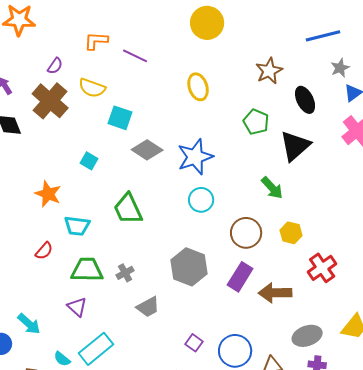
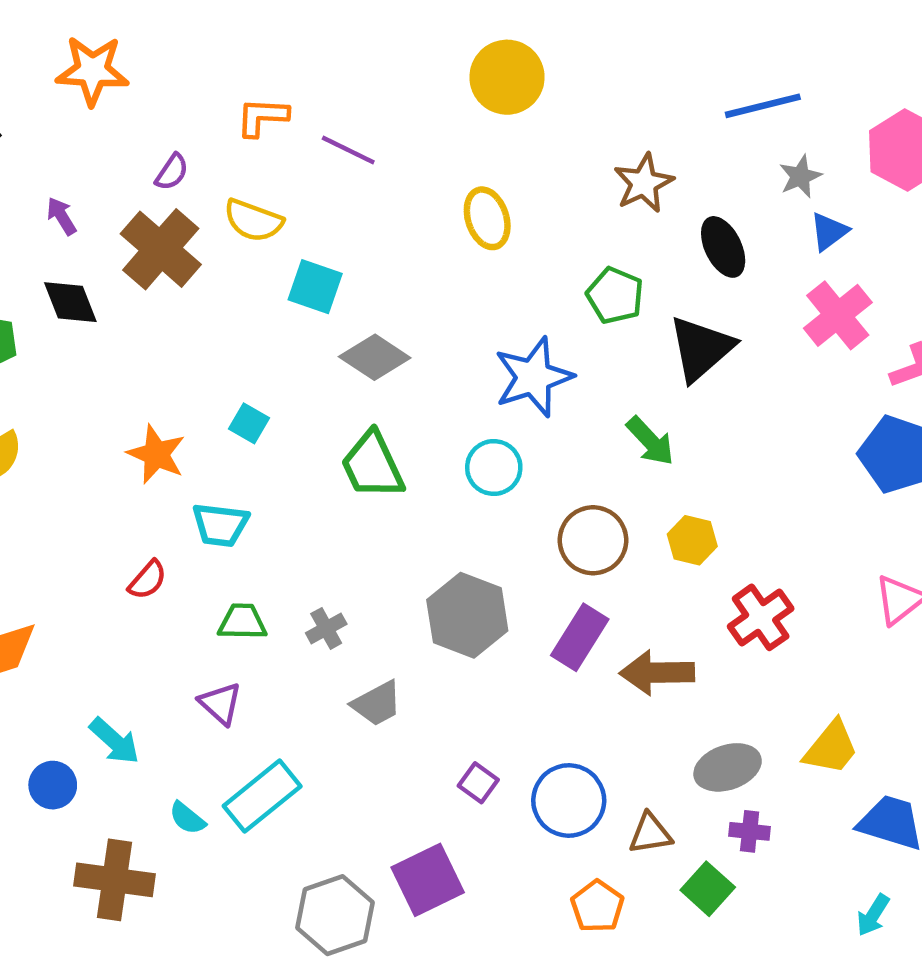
blue star: (195, 157) -> (533, 377), moved
cyan square: (89, 161) -> (249, 423), moved
green trapezoid: (128, 209) -> (372, 465), moved
green trapezoid: (87, 270) -> (242, 622), size x0.7

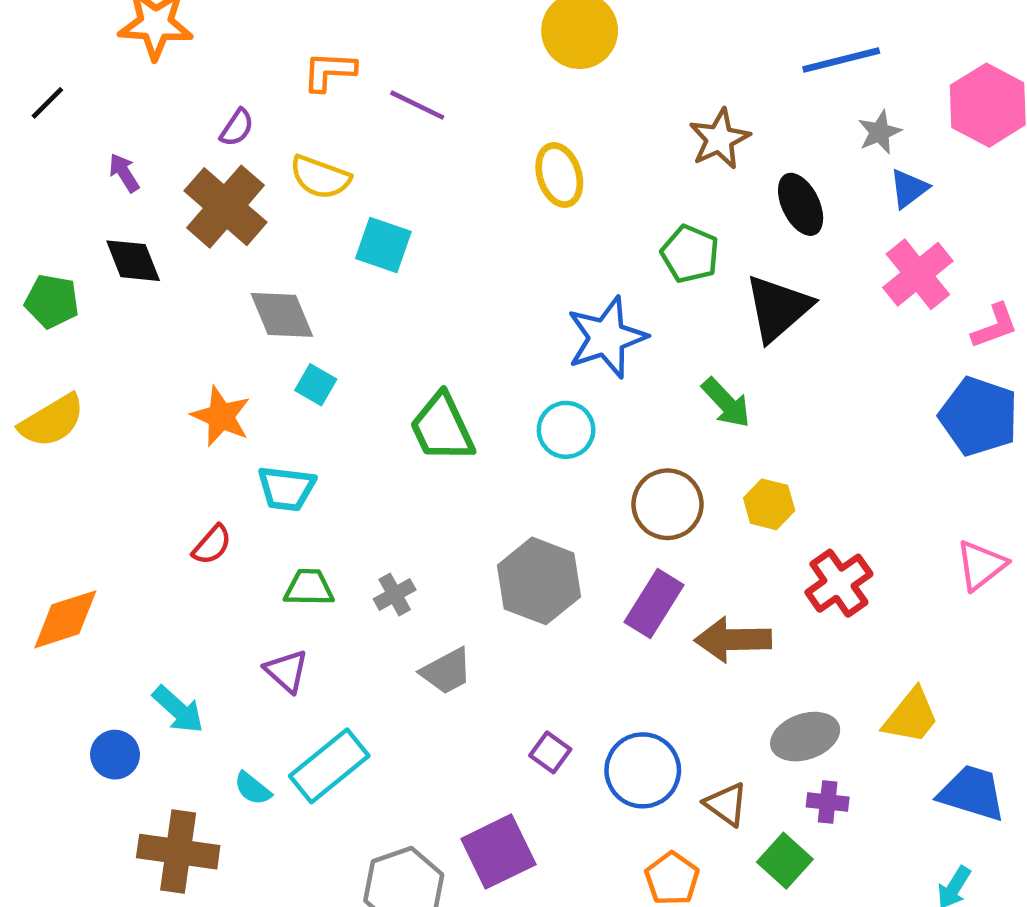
gray diamond: (375, 357) -> (282, 315), moved, turned 34
brown triangle: (650, 834) -> (726, 804), turned 45

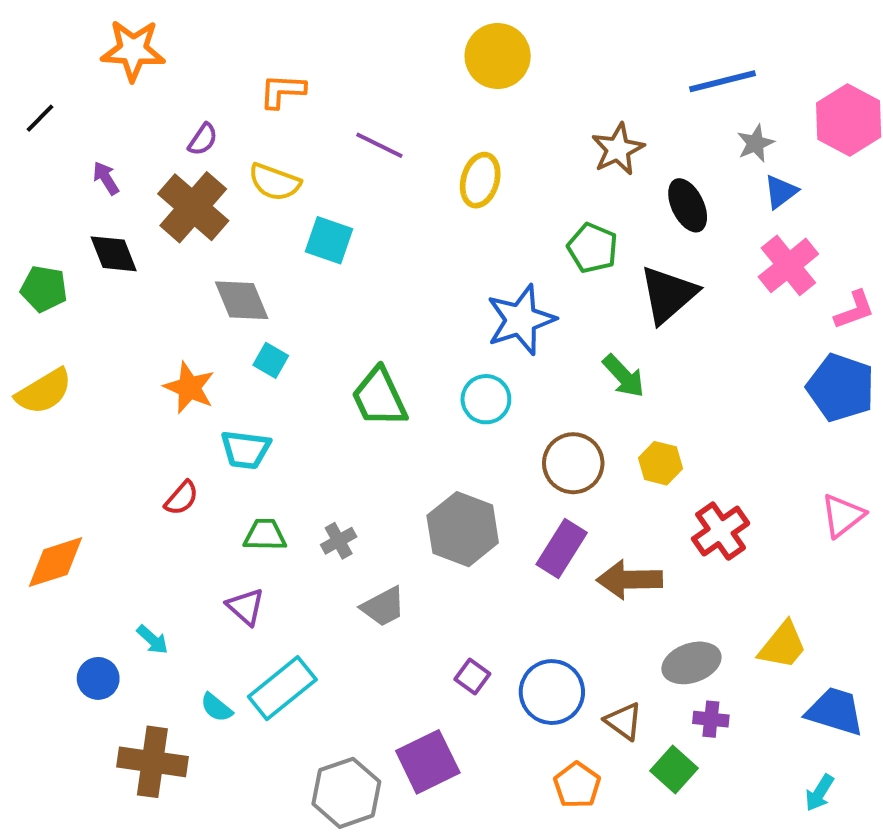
purple line: (417, 105) -> (379, 145), moved
yellow ellipse: (559, 175) -> (480, 180), turned 34
cyan arrow: (178, 709) -> (152, 640), size x0.7

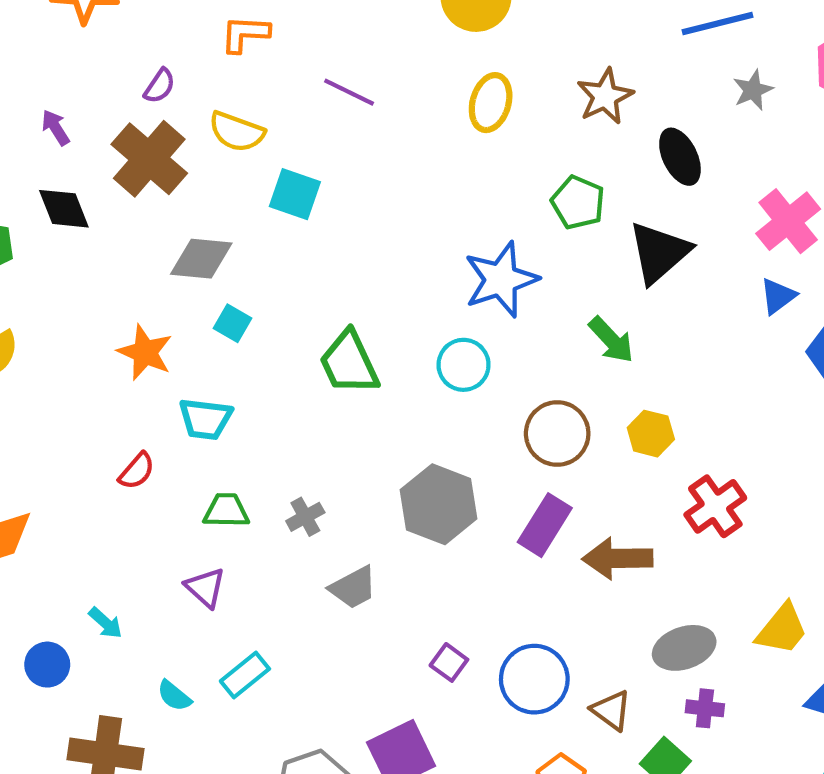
yellow ellipse: (480, 180) -> (491, 103), moved
blue triangle: (781, 192) -> (778, 296), moved
gray diamond: (242, 300) -> (201, 259), turned -62
cyan rectangle: (282, 688) -> (245, 675), size x0.7

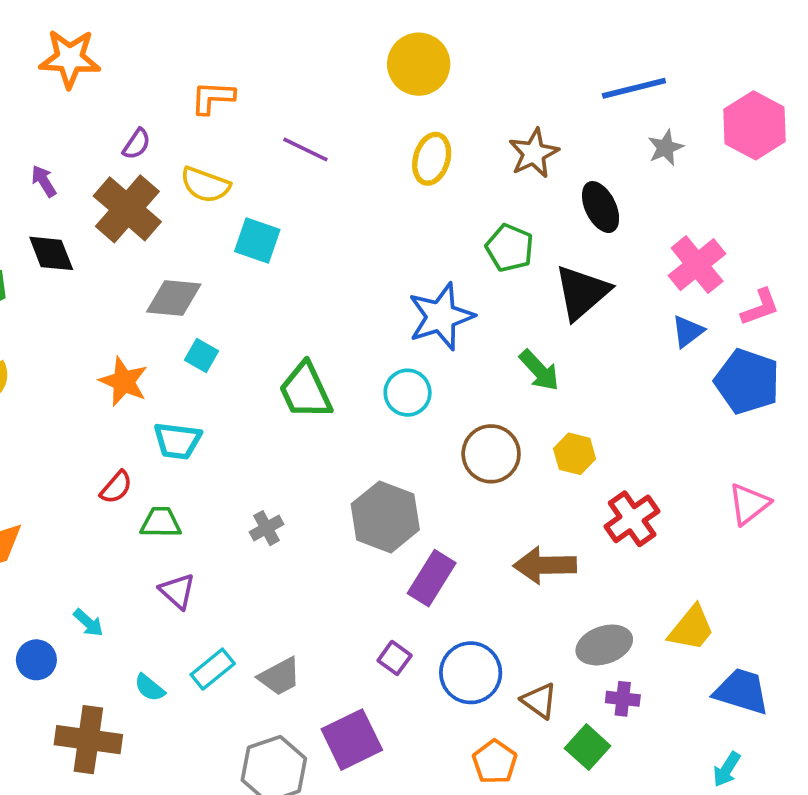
green trapezoid: (226, 511) -> (161, 522), moved
purple rectangle: (545, 525) -> (432, 578), moved
gray trapezoid: (353, 588) -> (279, 677), moved

